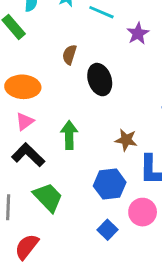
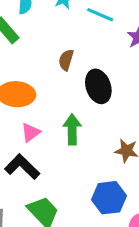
pink triangle: (25, 121) -> (31, 132), moved
green arrow: (69, 135) -> (72, 129), moved

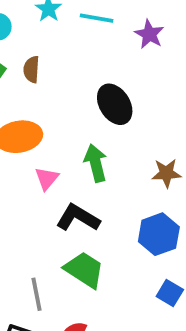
brown semicircle: (66, 60) -> (31, 69), moved
black L-shape: (22, 167) -> (78, 218), moved

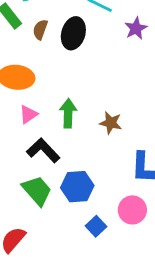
black ellipse: (115, 104) -> (73, 33), moved, turned 32
brown star: (166, 173) -> (111, 123), moved
blue hexagon: (159, 234) -> (77, 187), moved

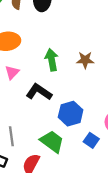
pink triangle: (28, 114) -> (12, 72), moved
green trapezoid: (37, 191) -> (52, 142), moved

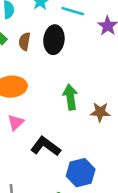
green arrow: (52, 60) -> (70, 97), moved

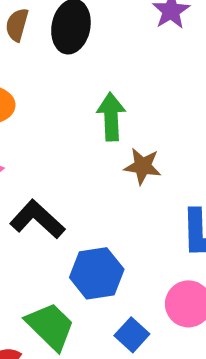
green arrow: (70, 97) -> (111, 117), moved

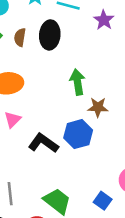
blue hexagon: (97, 273) -> (78, 134), moved

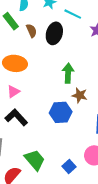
brown semicircle: (20, 37) -> (31, 31), turned 136
black L-shape: (43, 143) -> (16, 117), moved

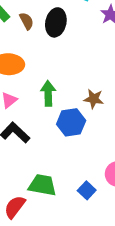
green arrow: (68, 73) -> (48, 93), moved
green trapezoid: (35, 160) -> (42, 185), turned -35

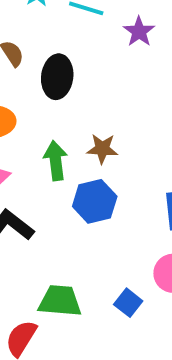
black ellipse: (56, 22) -> (57, 77), moved
brown star: (94, 99) -> (102, 149), moved

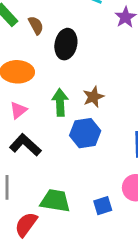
brown star: (102, 149) -> (93, 97), turned -30
blue square: (128, 303) -> (103, 206), turned 30

